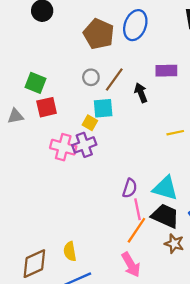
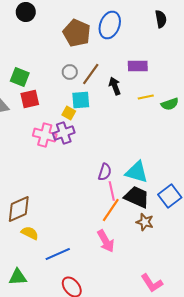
yellow line: (175, 133) -> (146, 97), moved
yellow semicircle: (70, 251) -> (30, 233), moved, turned 126
brown diamond: (34, 264) -> (19, 209), moved

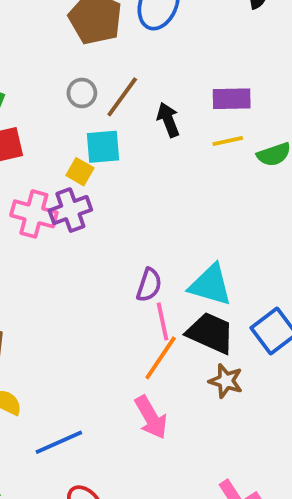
purple rectangle: (138, 66) -> (232, 99), moved

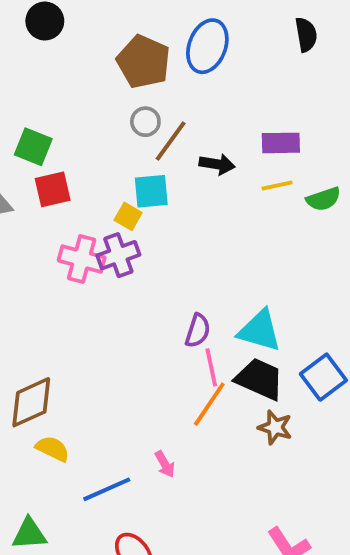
gray circle: (82, 93) -> (145, 122), moved
black arrow: (168, 120) -> (217, 164), turned 120
pink arrow: (151, 417) -> (165, 464), moved, size x0.6

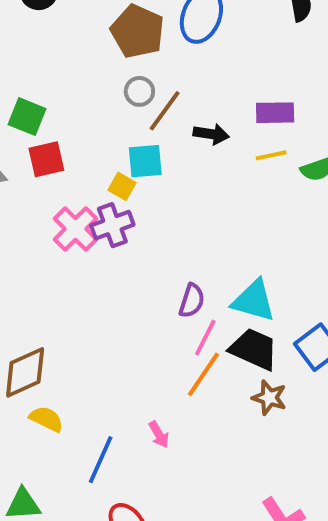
pink cross: (82, 259) -> (75, 229), turned 30
pink line: (211, 367) -> (205, 338), turned 39
blue line: (107, 489) -> (101, 460), turned -42

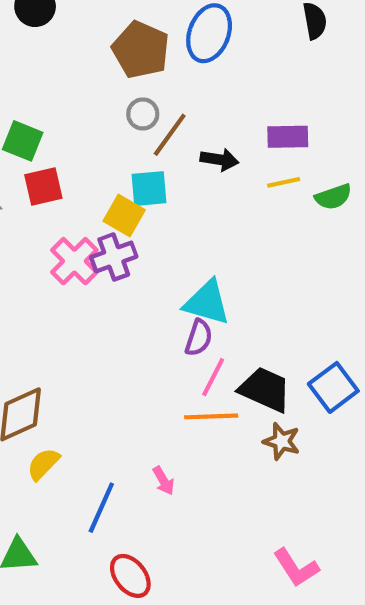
yellow square: (122, 186) -> (124, 215), size x1.4
cyan triangle: (254, 301) -> (207, 302), moved
orange line: (203, 374) -> (211, 416), turned 54
yellow semicircle: (46, 419) -> (43, 464), turned -72

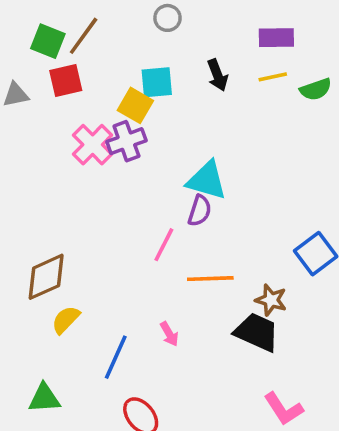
gray circle: (143, 114) -> (167, 18), moved
brown line: (170, 135) -> (84, 36), moved
black arrow: (219, 160) -> (217, 75), moved, turned 60
pink line: (213, 377) -> (164, 245), moved
black trapezoid: (265, 390) -> (257, 332), moved

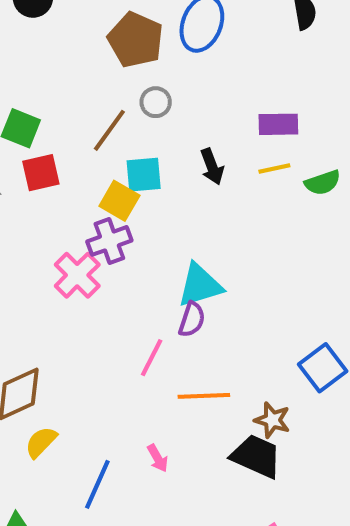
brown line: (84, 36) -> (109, 130), moved
pink cross: (93, 145) -> (77, 275), moved
cyan triangle: (207, 180) -> (200, 285), turned -33

